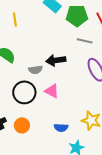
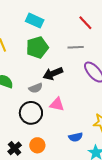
green pentagon: (77, 16) -> (37, 47), moved

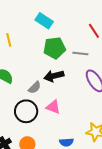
green pentagon: (37, 47) -> (55, 48), moved
gray semicircle: (36, 88) -> (35, 87), turned -32

